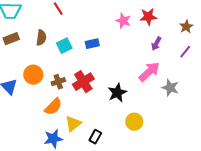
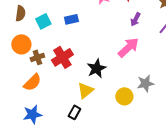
orange circle: (33, 75) -> (21, 44), moved
gray star: (170, 88) -> (145, 83), moved, turned -30
yellow circle: (134, 122) -> (124, 96), moved
yellow triangle: (73, 124) -> (85, 90), moved

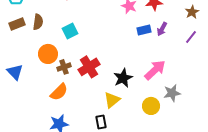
brown semicircle: (20, 13) -> (38, 22), moved
blue rectangle: (71, 19) -> (144, 30), moved
pink arrow: (128, 47) -> (155, 70), moved
black rectangle: (74, 112) -> (101, 122), turned -40

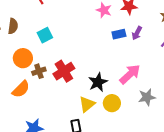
orange semicircle: (59, 92) -> (21, 89), moved
yellow circle: (151, 106) -> (112, 103), moved

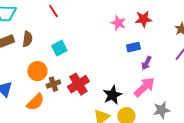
purple arrow: (137, 33) -> (146, 63), moved

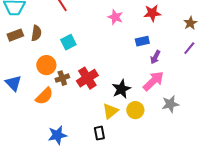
pink star: (118, 23) -> (115, 17), moved

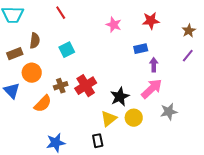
brown rectangle: (15, 35) -> (15, 54), moved
purple arrow: (155, 57) -> (154, 65), turned 152
orange circle: (46, 65) -> (32, 73), moved

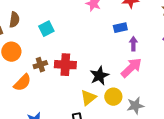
red cross: (86, 86) -> (65, 65), turned 35
gray star: (169, 112) -> (135, 106), moved

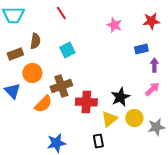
brown cross: (40, 65) -> (61, 86), size x1.5
red cross: (65, 65) -> (86, 102), moved
pink arrow: (131, 68) -> (152, 89), size x0.7

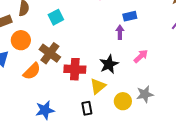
purple arrow: (154, 65) -> (120, 32), moved
brown cross: (61, 86) -> (50, 53), turned -35
yellow circle: (134, 118) -> (123, 101), moved

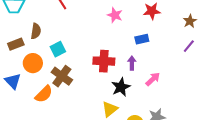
cyan square: (56, 17) -> (58, 49), moved
purple arrow: (120, 32) -> (132, 63), moved
red cross: (75, 69) -> (104, 61), moved

